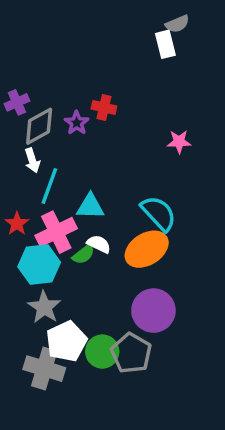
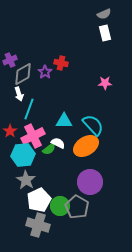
white rectangle: (165, 44) -> (105, 33), moved
cyan triangle: (90, 206) -> (64, 121), moved
gray cross: (44, 369) -> (38, 225), moved

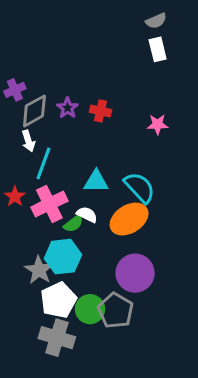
red cross: (61, 63) -> (101, 111), moved
cyan hexagon: (23, 155) -> (63, 257), moved

